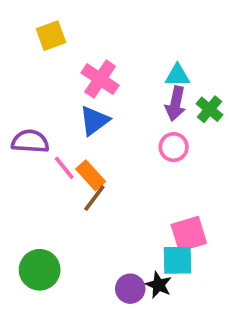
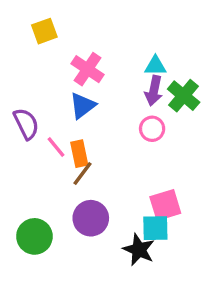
green cross: (210, 109) -> (184, 96), size x1.4
purple semicircle: (30, 141) -> (26, 124), turned 60
orange rectangle: (91, 175) -> (79, 154), turned 30
black star: (159, 285) -> (139, 250), size x1.4
purple circle: (130, 289) -> (91, 218), moved, size x1.4

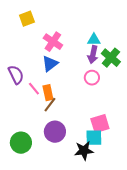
black star: (139, 250) -> (84, 151), turned -30

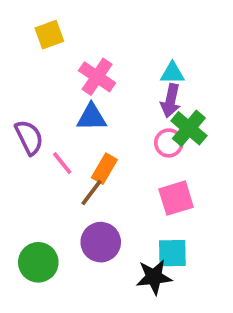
green cross: (111, 58) -> (189, 128), moved
blue triangle: (50, 64) -> (92, 117), turned 36
orange rectangle: (48, 93) -> (104, 169), moved, turned 42
pink square: (100, 124) -> (176, 198), moved

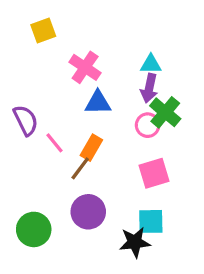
blue triangle: (92, 117) -> (98, 103), moved

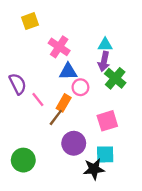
pink circle: (148, 125) -> (80, 87), moved
purple circle: (88, 212) -> (74, 143), moved

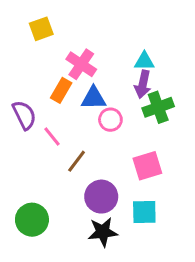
green cross: (115, 78) -> (158, 107), turned 30
orange rectangle: (64, 103) -> (61, 90), moved
black star: (94, 169) -> (103, 232), moved

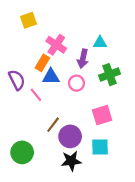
purple arrow: (143, 84) -> (83, 59), moved
blue triangle: (94, 98) -> (51, 77), moved
brown line: (77, 161) -> (53, 125), moved

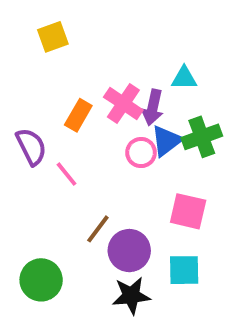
pink cross: (56, 45) -> (123, 104), moved
blue triangle: (51, 77) -> (166, 141), moved, turned -36
pink square: (102, 115) -> (188, 211), turned 30

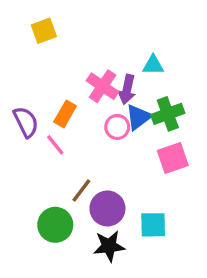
orange rectangle: (78, 115) -> (65, 114), moved
pink square: (188, 211) -> (173, 158), moved, turned -32
green circle: (41, 280) -> (55, 225), moved

